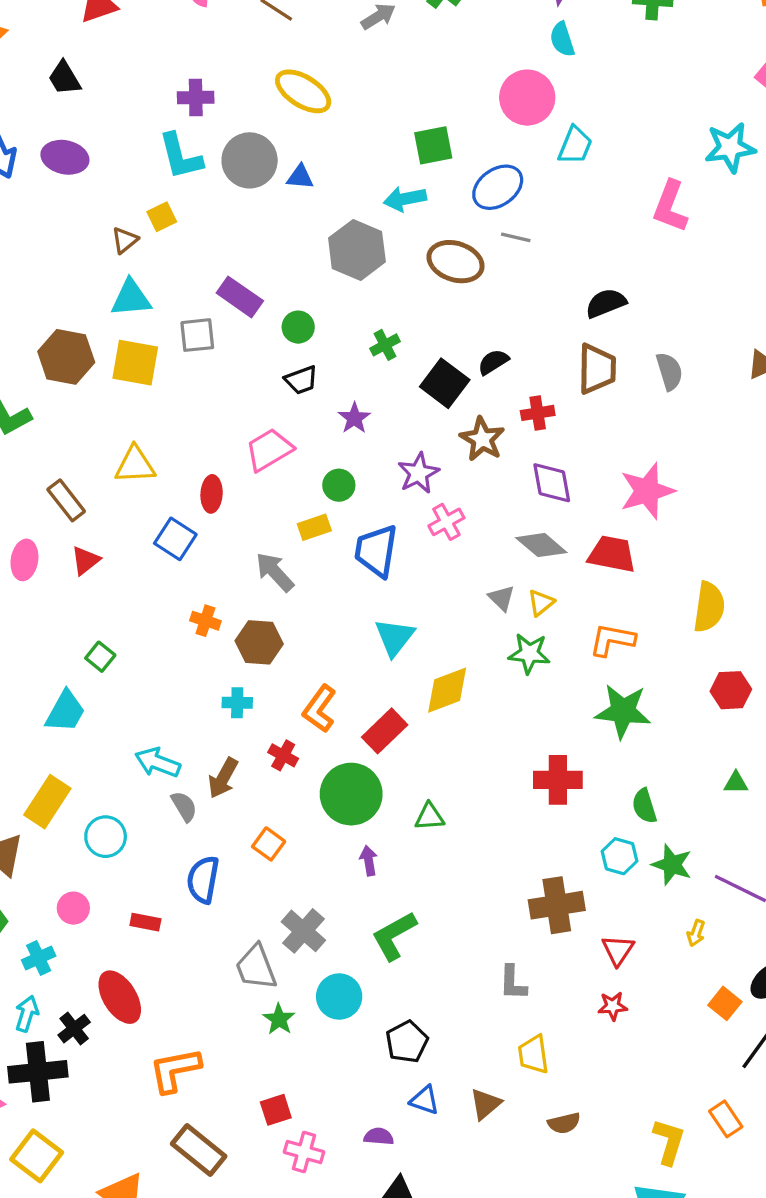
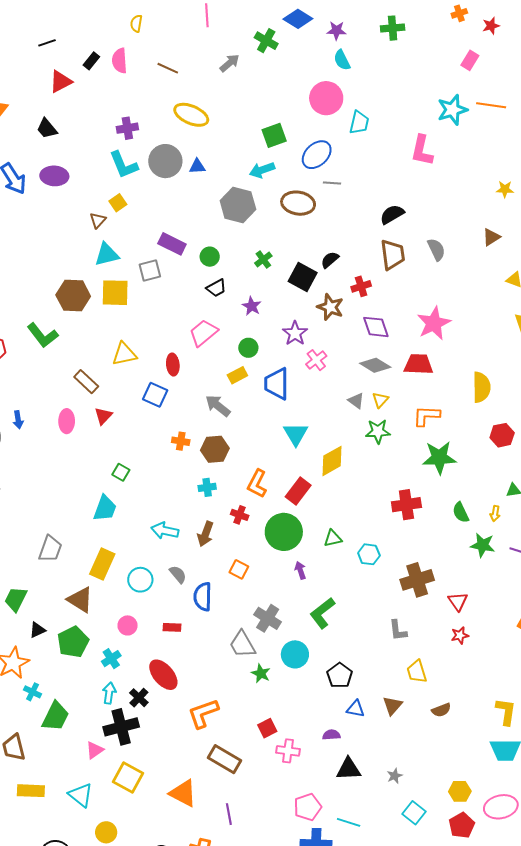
gray semicircle: (184, 806) -> (178, 574), moved
cyan hexagon: (619, 856) -> (369, 554), moved
yellow arrow: (696, 933) -> (495, 513), moved

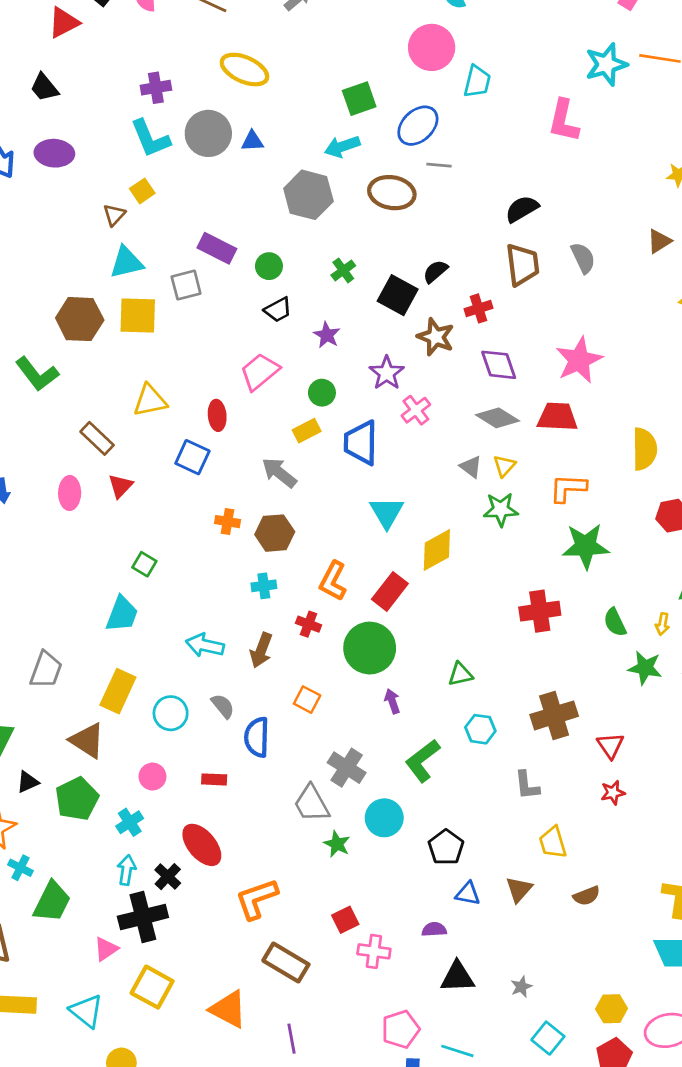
green triangle: (333, 538) -> (460, 674), moved
cyan hexagon: (369, 554) -> (480, 729), moved

